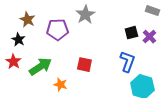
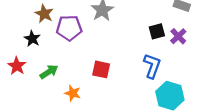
brown star: (27, 20) -> (44, 14), moved
black star: (18, 40) -> (32, 39), moved
green arrow: (40, 67) -> (49, 72), size x0.7

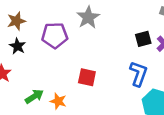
brown star: (44, 14) -> (16, 21), moved, turned 30
green arrow: (49, 72) -> (34, 96), moved

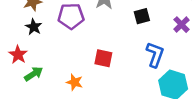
black square: (143, 39) -> (142, 16), moved
green arrow: (34, 96) -> (34, 74), moved

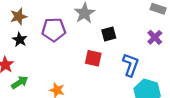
black square: (142, 16) -> (109, 34), moved
red square: (103, 58) -> (93, 58), moved

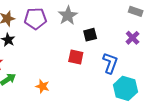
purple pentagon: (54, 30) -> (35, 19), moved

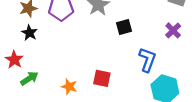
red square: (76, 57) -> (102, 78), moved

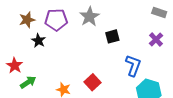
black star: (29, 33) -> (38, 41), moved
red square: (102, 78) -> (93, 82), turned 35

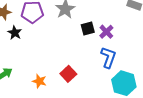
purple cross: (156, 40) -> (106, 32), moved

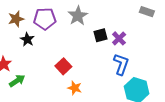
red square: (68, 74) -> (63, 66), moved
orange star: (39, 81) -> (75, 88), moved

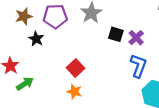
black square: (100, 35) -> (116, 34), turned 32
orange star: (75, 88) -> (74, 92), moved

